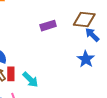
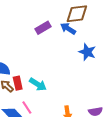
blue arrow: (92, 35) -> (68, 29), moved

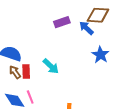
cyan arrow: (38, 84) -> (51, 66), moved

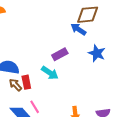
purple rectangle: (62, 22) -> (60, 54), moved

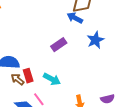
blue star: (97, 53) -> (95, 40), turned 30
cyan arrow: (50, 73) -> (52, 79), moved

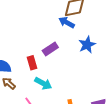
red rectangle: (28, 76) -> (32, 63), moved

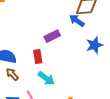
purple rectangle: (50, 49) -> (52, 36), moved

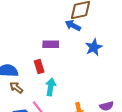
purple rectangle: (52, 36) -> (51, 44), turned 35
cyan arrow: (46, 78) -> (51, 87), turned -108

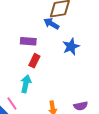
red rectangle: (39, 66) -> (34, 61), moved, turned 40

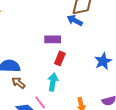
blue star: (71, 47) -> (103, 61), moved

